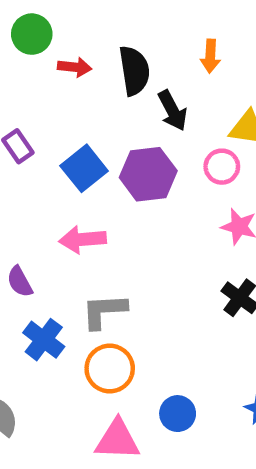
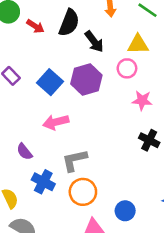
red arrow: (75, 67) -> (35, 26), turned 36
black semicircle: (134, 71) -> (69, 23), turned 40

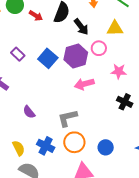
pink circle: (127, 68) -> (99, 48), moved
pink arrow: (56, 122) -> (84, 84), moved
blue cross: (43, 182) -> (46, 146), moved
blue circle: (125, 211) -> (106, 147), moved

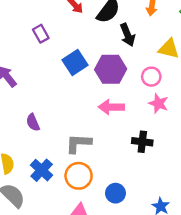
pink circle: (99, 48) -> (151, 77), moved
purple rectangle: (18, 54) -> (41, 34), moved
black cross: (125, 102) -> (142, 142), moved, turned -35

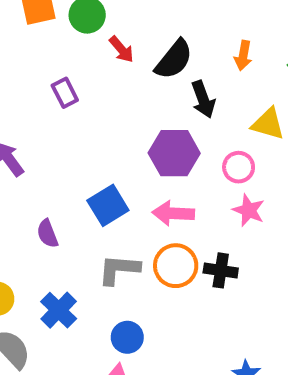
blue square: (75, 62) -> (108, 205), moved
orange circle: (79, 176) -> (176, 266), moved
blue circle: (115, 193) -> (127, 337), moved

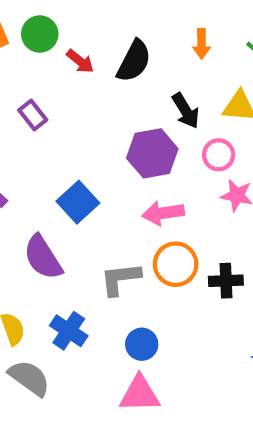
black arrow: (203, 99) -> (186, 111), moved
blue square: (108, 205) -> (78, 202), moved
purple semicircle: (47, 234) -> (43, 257), size x1.6
black cross: (221, 270) -> (226, 281), moved

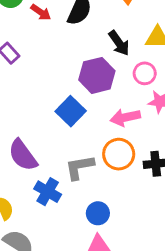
blue square: (78, 202) -> (71, 111), moved
pink arrow: (163, 213) -> (125, 117), moved
blue cross: (69, 331) -> (48, 192), moved

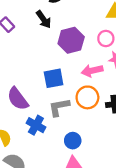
black arrow: (119, 43) -> (44, 19), moved
blue square: (71, 111) -> (54, 78), moved, turned 36

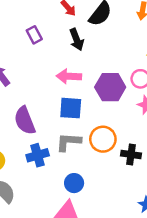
purple hexagon: (71, 40) -> (110, 87), moved
pink arrow: (92, 71) -> (69, 76), moved
blue cross: (36, 125) -> (38, 155), turned 30

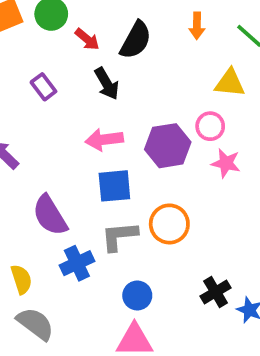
black cross: (131, 154) -> (216, 292), moved, turned -30

